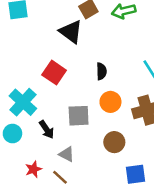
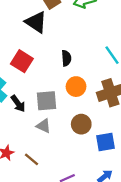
black arrow: (47, 129) -> (18, 104), moved
gray triangle: (67, 154) -> (44, 126), moved
blue square: (135, 174) -> (106, 142), moved

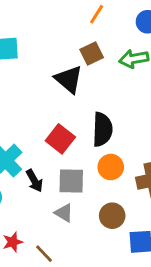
black semicircle: (66, 58) -> (102, 129), size x1.6
red square: (22, 61) -> (60, 139), moved

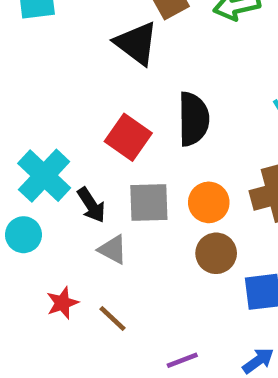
orange circle: (111, 167) -> (209, 202), moved
gray triangle: (64, 213) -> (113, 249), moved

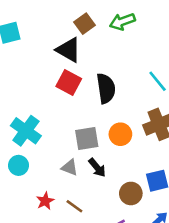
red square: (128, 137) -> (69, 83), moved
black arrow: (91, 205) -> (97, 168), moved
brown circle: (216, 253) -> (131, 193), moved

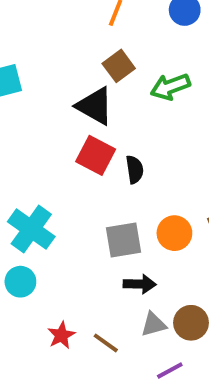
green arrow: (122, 22) -> (170, 87), moved
black semicircle: (106, 88) -> (135, 170), moved, size x0.6
gray triangle: (70, 167) -> (153, 324), moved, turned -36
black arrow: (97, 168) -> (140, 284), turned -48

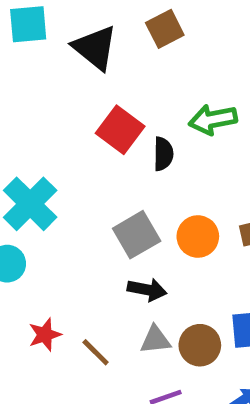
green arrow: (170, 87) -> (213, 120), moved
black triangle: (95, 106) -> (95, 48), moved
gray square: (124, 240) -> (137, 235), turned -30

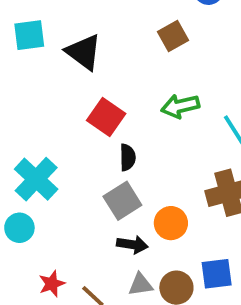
brown square: (165, 29) -> (173, 36), moved
black semicircle: (163, 154) -> (128, 157), moved
orange circle: (198, 236) -> (171, 223), moved

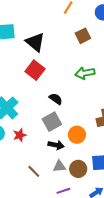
red square: (106, 117) -> (35, 70), moved
black semicircle: (128, 157) -> (56, 99), turned -56
red star: (52, 284) -> (20, 135), moved

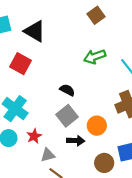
brown square: (83, 36) -> (96, 15), moved
red square: (35, 70) -> (21, 64), moved
gray triangle: (59, 166) -> (48, 155), moved

